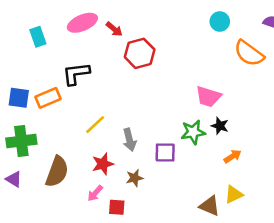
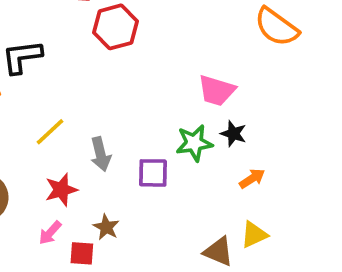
brown star: (135, 178) -> (106, 227), moved, turned -30

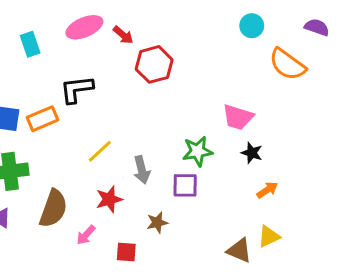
green star: (194, 143) -> (198, 151), moved
brown star: (106, 227) -> (157, 223), moved, turned 30
pink arrow: (50, 233) -> (86, 235), moved

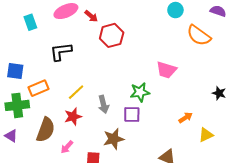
orange rectangle: (43, 119) -> (39, 88), moved
black star: (252, 153) -> (219, 93), moved
red star: (109, 199) -> (73, 117), moved
brown star: (157, 223) -> (114, 139), size x1.5
yellow triangle: (269, 236) -> (206, 135), moved

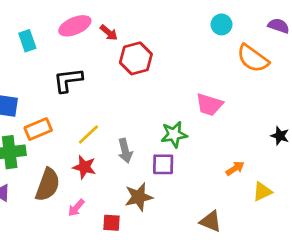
red star: (73, 117) -> (84, 167), turned 30

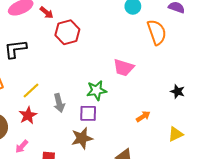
orange semicircle: (253, 58) -> (157, 32), turned -145
red star: (84, 167) -> (28, 115), turned 30
yellow triangle: (262, 191) -> (175, 134), moved
brown star: (139, 197) -> (82, 138), moved

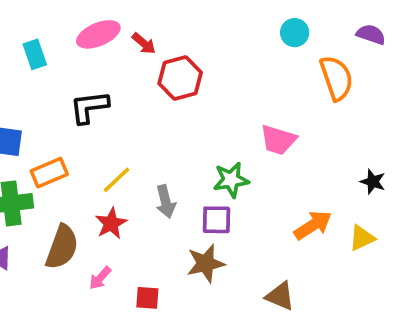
orange arrow: (143, 116) -> (313, 225), size x1.5
yellow triangle: (175, 134) -> (362, 238), moved

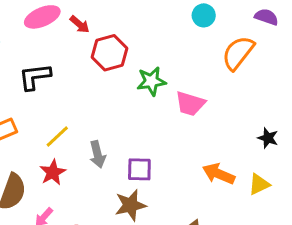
orange semicircle: (336, 78) -> (238, 53), turned -123
green star: (231, 180) -> (151, 81), moved
orange arrow: (313, 225) -> (219, 174), turned -124

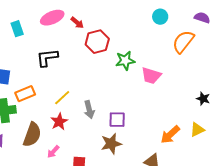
orange arrow: (219, 174) -> (170, 135), moved, turned -65

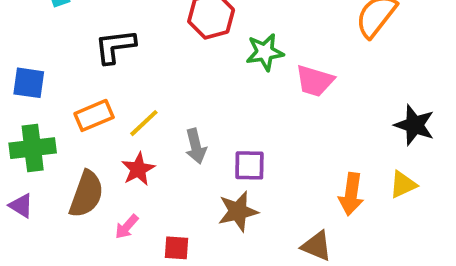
orange rectangle: (25, 94) -> (94, 115), moved
black star: (203, 99) -> (414, 125), size x1.5
orange arrow: (170, 135) -> (351, 194), turned -40

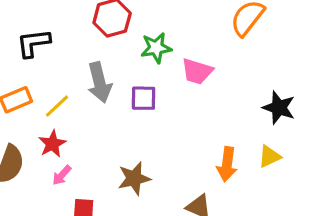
gray arrow: (196, 146) -> (99, 82), moved, size x1.4
purple square: (249, 165) -> (144, 98), moved
pink arrow: (127, 227) -> (62, 175), moved

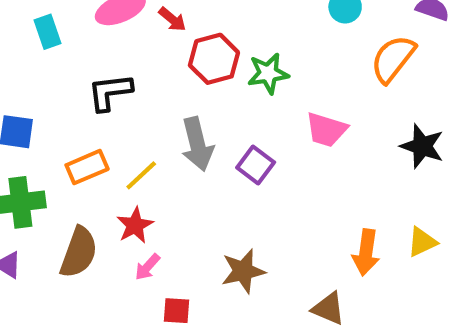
green star: (156, 48) -> (268, 73), moved
purple square: (144, 98) -> (256, 165), turned 36
black star: (279, 108) -> (422, 146), moved

